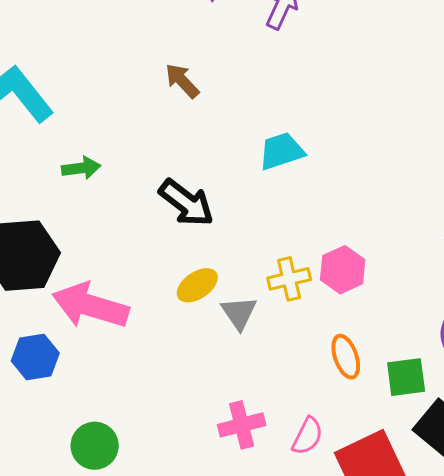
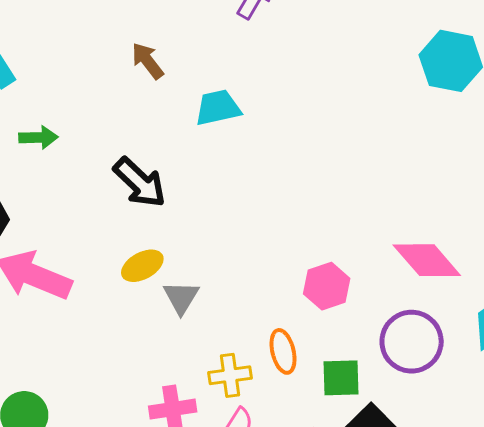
cyan trapezoid: (281, 151) -> (218, 108), moved
pink hexagon: (343, 270) -> (327, 286), moved
yellow cross: (289, 279) -> (230, 375), moved

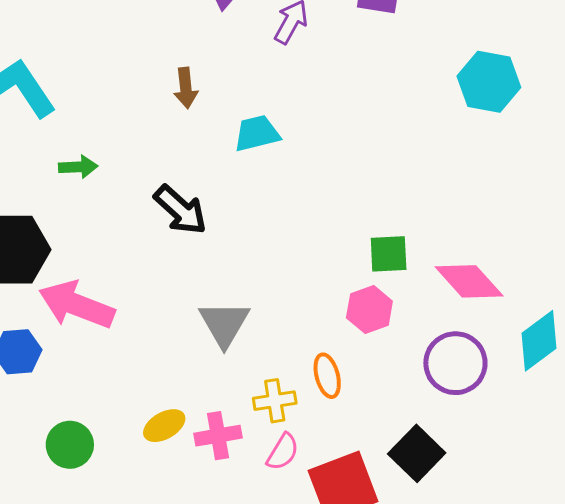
brown arrow: (148, 61) -> (186, 88), turned -147
yellow ellipse: (142, 266) -> (164, 426), moved
gray triangle: (181, 297) -> (224, 324), size x1.4
green square: (341, 378) -> (389, 254), moved

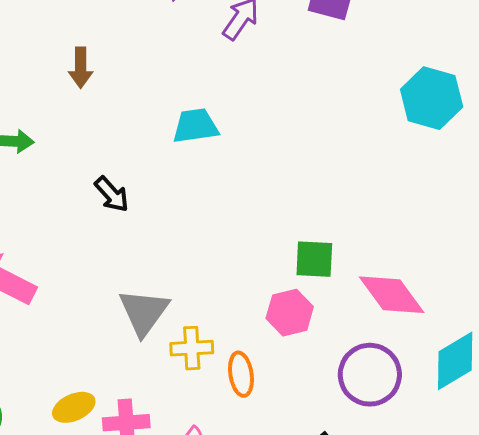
brown arrow: (186, 88) -> (81, 68), moved
black arrow: (180, 210) -> (112, 194), size x0.7
yellow cross: (275, 401) -> (192, 348), moved

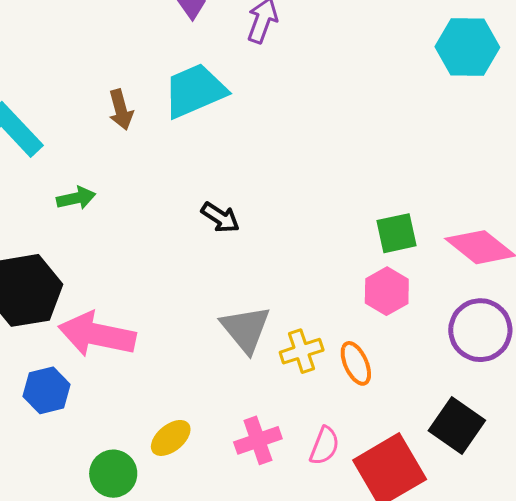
cyan trapezoid: (195, 126) -> (195, 91), moved, size x1.4
black arrow: (112, 194) -> (220, 217), moved
yellow ellipse: (74, 407) -> (171, 438), moved

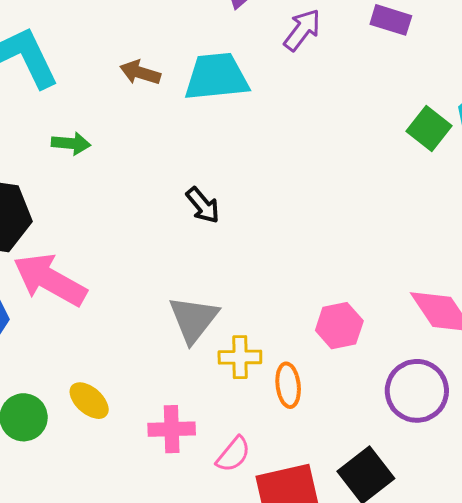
brown arrow: (121, 110) -> (140, 73), turned 105
green square: (396, 233) -> (429, 128), moved, turned 33
yellow ellipse: (171, 438) -> (89, 401), turned 63

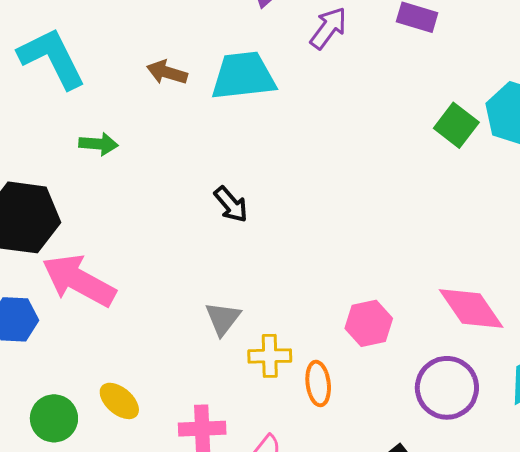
gray triangle: (193, 319) -> (223, 318), size x0.7

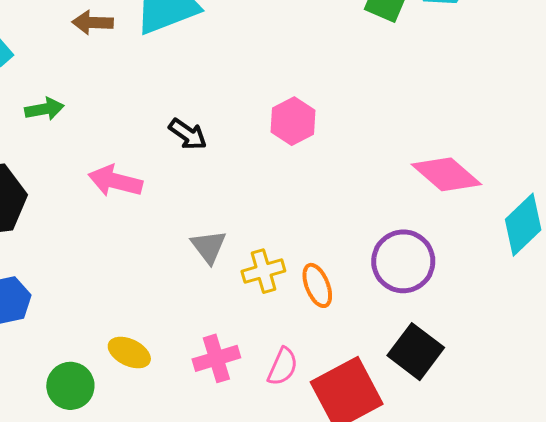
pink arrow: (79, 281) -> (115, 181), moved, size x0.7
pink hexagon: (369, 323) -> (293, 121), moved
purple circle: (447, 388) -> (403, 261), moved

